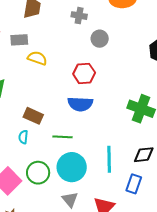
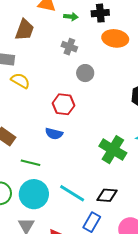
blue semicircle: (80, 104) -> (54, 134), size x0.7
cyan line: (109, 159) -> (72, 193), turned -68

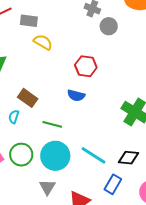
gray circle: (85, 73) -> (109, 26), moved

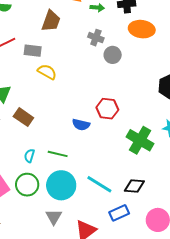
red hexagon: (86, 66) -> (107, 109), moved
brown rectangle: (28, 98) -> (23, 117), moved
cyan semicircle: (14, 117) -> (29, 156), moved
blue rectangle: (113, 184) -> (119, 213), turned 36

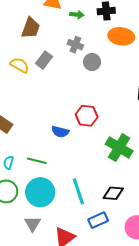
gray rectangle: (33, 51) -> (44, 60), moved, turned -60
yellow semicircle: (47, 72) -> (20, 65), moved
cyan line: (99, 184) -> (78, 191), turned 40

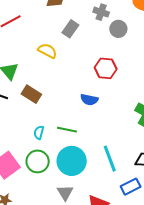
yellow semicircle: (20, 65) -> (47, 51), moved
red hexagon: (87, 116) -> (106, 68), moved

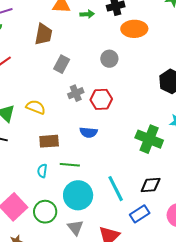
gray cross: (101, 12) -> (76, 93), moved, turned -35
yellow semicircle: (47, 51) -> (36, 107), moved
brown rectangle: (31, 94) -> (49, 141), moved, turned -30
green circle: (38, 161) -> (45, 212), moved

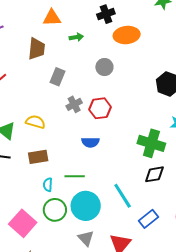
green arrow: (87, 14) -> (76, 37), moved
brown rectangle: (49, 141) -> (38, 157), moved
black diamond: (151, 185) -> (154, 174), moved
green circle: (45, 212) -> (55, 210), moved

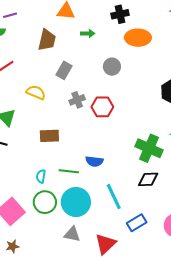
yellow semicircle: (35, 122) -> (36, 92), moved
blue semicircle: (90, 142) -> (94, 161), moved
brown rectangle: (38, 157) -> (49, 136), moved
gray triangle: (86, 238) -> (72, 234), turned -42

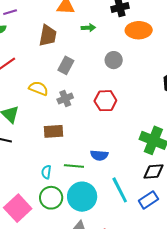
gray cross: (77, 100) -> (65, 99), moved
blue rectangle: (137, 223) -> (148, 200), moved

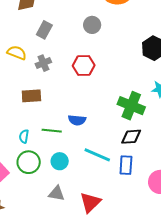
cyan line: (120, 190) -> (97, 155), turned -40
cyan circle: (82, 197) -> (60, 161), size x0.6
blue rectangle: (148, 200) -> (126, 165), turned -54

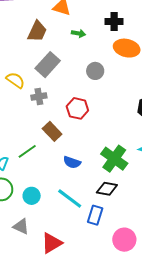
gray rectangle: (44, 30) -> (48, 65), size x1.4
brown rectangle: (31, 96) -> (52, 131), moved, turned 36
blue semicircle: (77, 120) -> (72, 162), moved
green line: (52, 131) -> (27, 151), moved, turned -54

